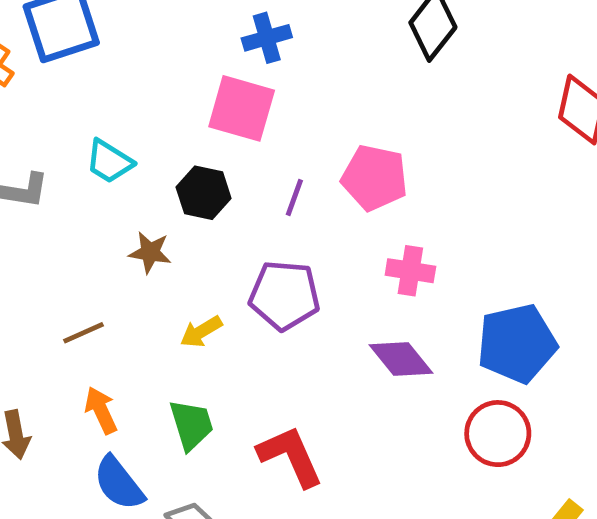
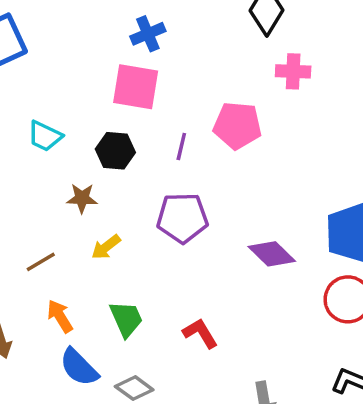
pink cross: (410, 271) -> (293, 71), moved
yellow arrow: (201, 332) -> (106, 247), moved
red L-shape: (290, 456) -> (200, 333), size x0.7

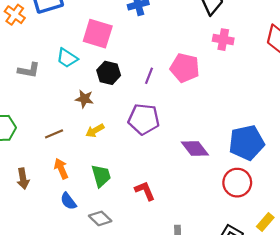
pink square: (136, 87) -> (98, 34), moved
blue semicircle: (79, 367) -> (68, 201), size x0.7

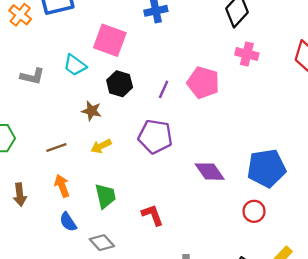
red circle: (237, 183) -> (254, 211), size x0.7

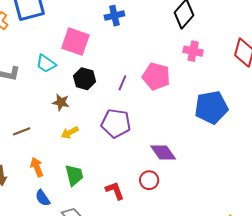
brown line: (56, 148) -> (22, 131), moved
blue pentagon: (266, 168) -> (211, 107), moved
red circle: (254, 211) -> (149, 180), moved

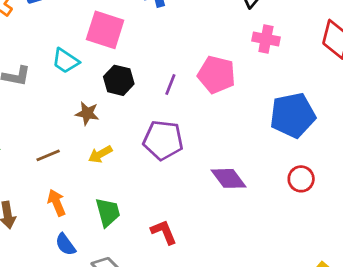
brown line: (22, 131) -> (48, 155), moved
red circle: (149, 180) -> (301, 179), moved

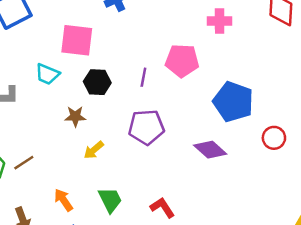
blue pentagon: (293, 115) -> (233, 102), moved, turned -30
brown line: (48, 155) -> (24, 163), moved

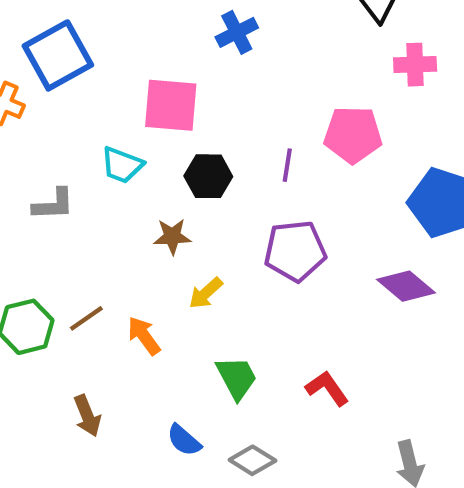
orange arrow: (63, 200) -> (144, 336), moved

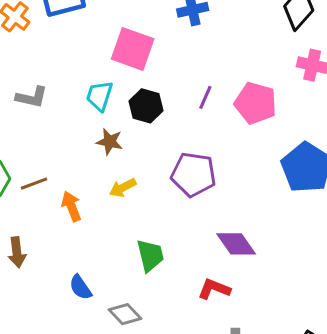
cyan trapezoid: (122, 165) -> (100, 96), moved, turned 72
purple line: (287, 165) -> (205, 97), moved
purple diamond: (406, 286) -> (236, 244), moved
green trapezoid: (237, 378) -> (150, 255), moved
red L-shape: (327, 388) -> (214, 289), moved, turned -48

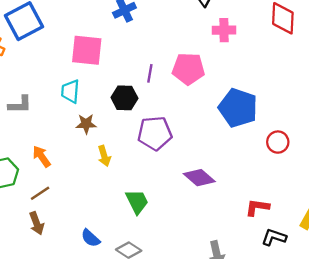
black hexagon: (146, 106) -> (124, 98), moved
brown line: (34, 184) -> (40, 193), moved
yellow arrow: (123, 188) -> (104, 156), turned -66
orange arrow: (71, 206) -> (42, 156), moved
red L-shape: (214, 289) -> (257, 207), moved

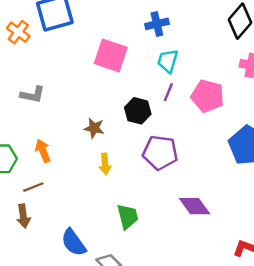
cyan trapezoid: (70, 91) -> (168, 61), moved
blue semicircle: (90, 238) -> (74, 242), size x1.4

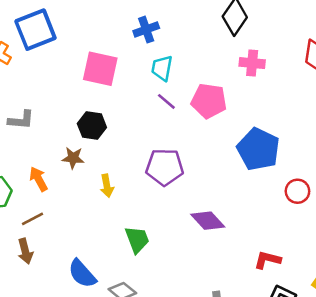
purple line: (168, 92) -> (166, 101), turned -66
black hexagon: (138, 111) -> (92, 125), moved
brown star: (94, 128) -> (73, 158), moved

